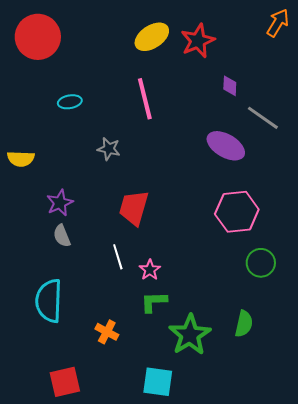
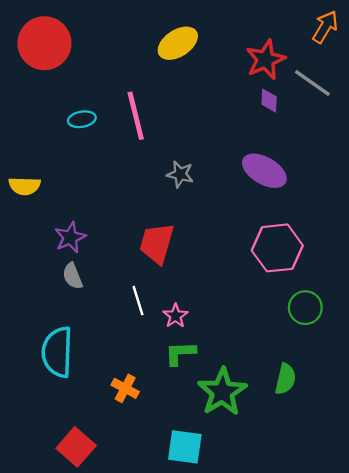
red star: (198, 41) -> (266, 60), moved
pink line: (145, 99) -> (136, 116), moved
gray line: (263, 118) -> (312, 83), moved
gray star: (109, 149) -> (180, 174), moved
red square: (65, 382) -> (76, 447), turned -36

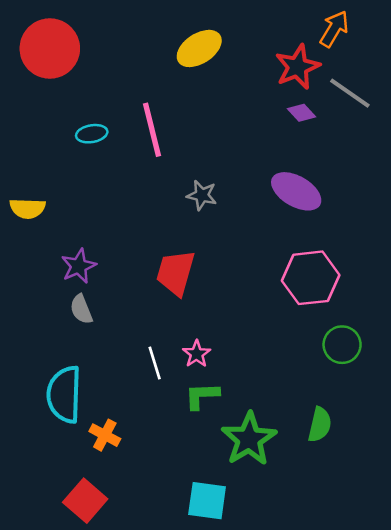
orange arrow: (325, 27) -> (334, 29), moved
purple diamond: (269, 101) -> (301, 113), turned -45
white line: (138, 301) -> (155, 363), moved
orange cross: (125, 388) -> (105, 435), moved

